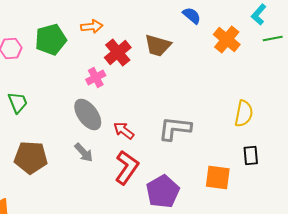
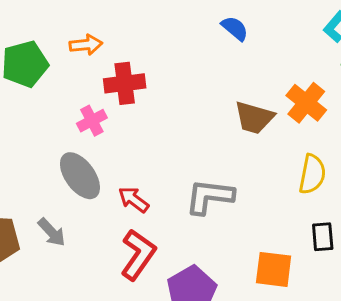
orange cross: (227, 40) -> (306, 103), moved
brown trapezoid: (158, 46) -> (254, 118), moved
red cross: (118, 52) -> (125, 83), turned 32
gray arrow: (84, 152) -> (52, 232), moved

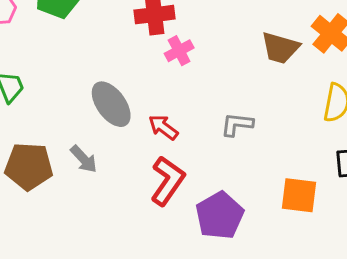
pink cross: (92, 121) -> (179, 51), moved
gray L-shape: (209, 197) -> (237, 124), size x0.7

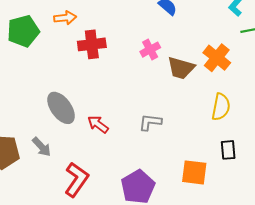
pink cross: (179, 51) -> (150, 50), moved
red L-shape: (168, 181) -> (76, 180), moved

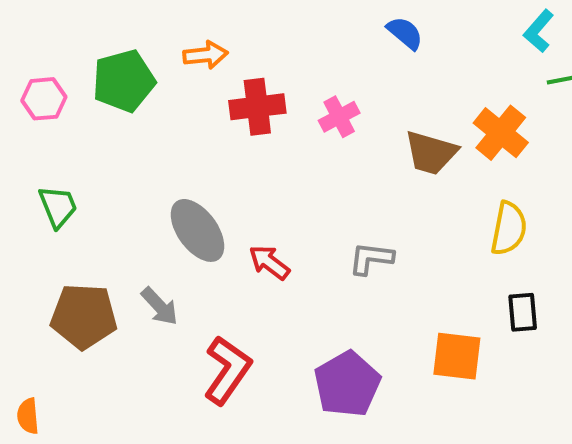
pink cross: (150, 50) -> (339, 117), moved

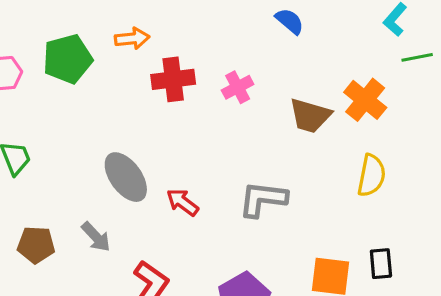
gray L-shape: (371, 258) -> (263, 199), size x1.4
black rectangle: (523, 312) -> (381, 264), moved
brown pentagon: (84, 316) -> (36, 245), size x0.7

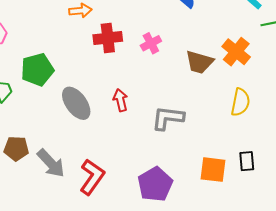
green pentagon: (68, 59) -> (37, 70), moved
red arrow: (182, 202) -> (120, 100), moved, turned 40
gray arrow: (96, 237) -> (51, 163), moved, size x1.4

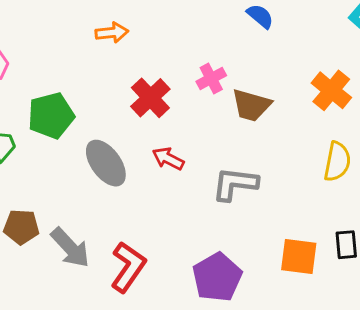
red cross: (108, 38) -> (150, 98), moved, turned -36
brown trapezoid: (199, 62) -> (251, 105), moved
red arrow: (120, 100) -> (168, 159), turned -50

